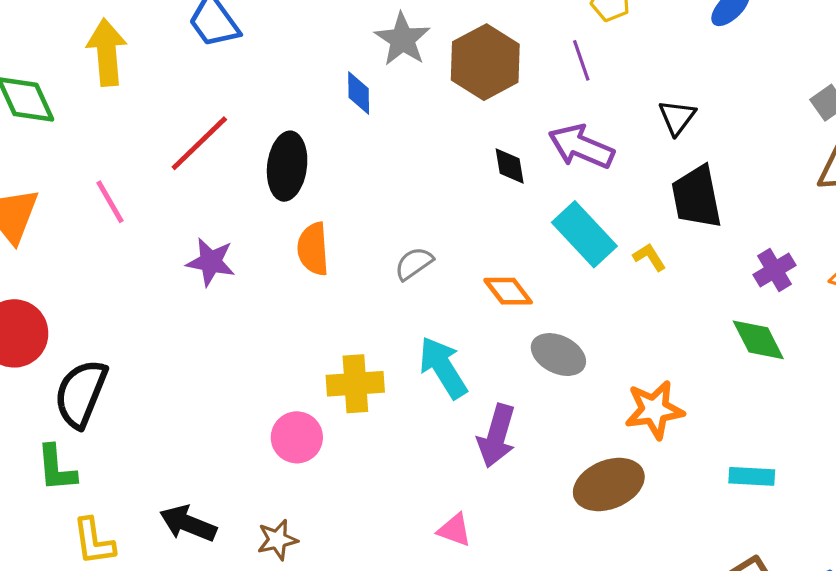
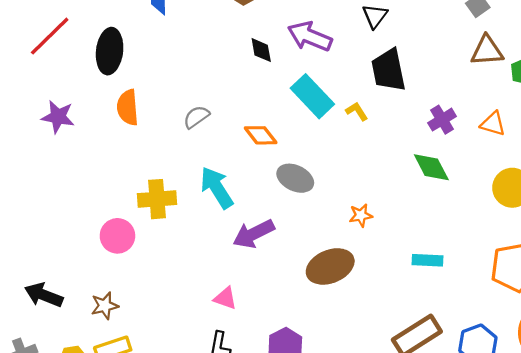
orange star: (654, 410) -> (361, 215), size x0.6
purple arrow: (497, 436) -> (254, 234), turned 48

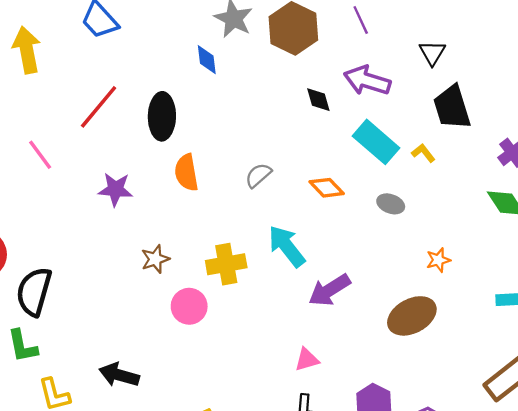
gray ellipse: (295, 178) -> (391, 204), moved, size x0.7
pink triangle: (225, 298) -> (307, 360), turned -30
brown star: (105, 306) -> (155, 259), moved

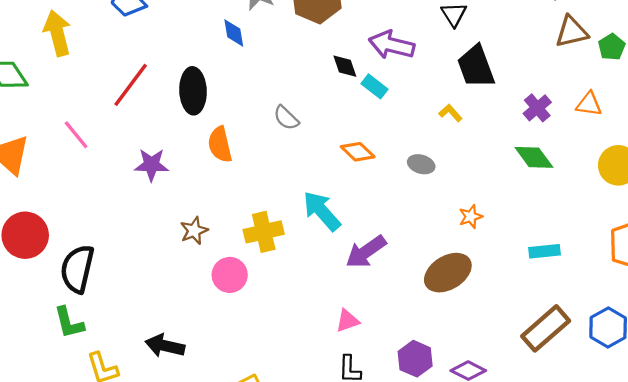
cyan rectangle: (376, 142) -> (374, 86), moved, size x0.6
gray semicircle: (258, 175) -> (286, 118), moved, turned -92

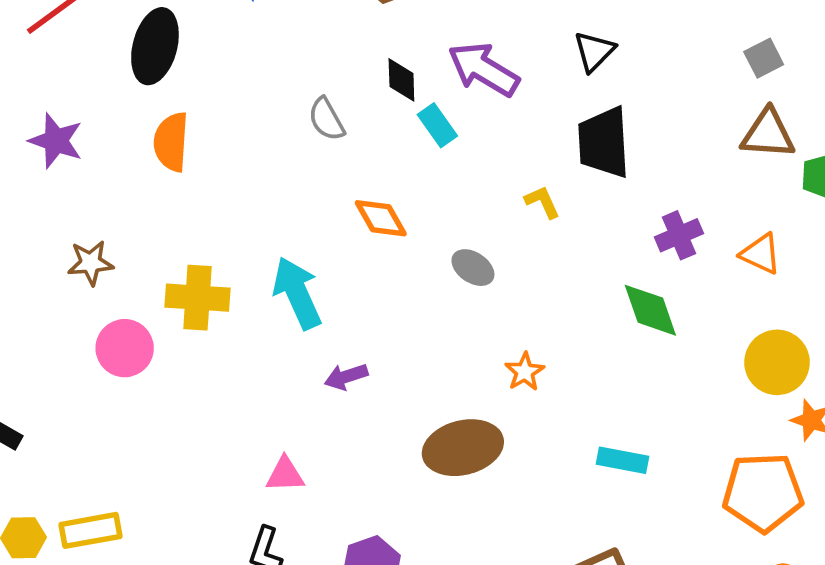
gray semicircle: (286, 118) -> (326, 119), moved
orange star: (471, 217) -> (525, 372), turned -30
purple arrow: (366, 252) -> (346, 377), size x0.6

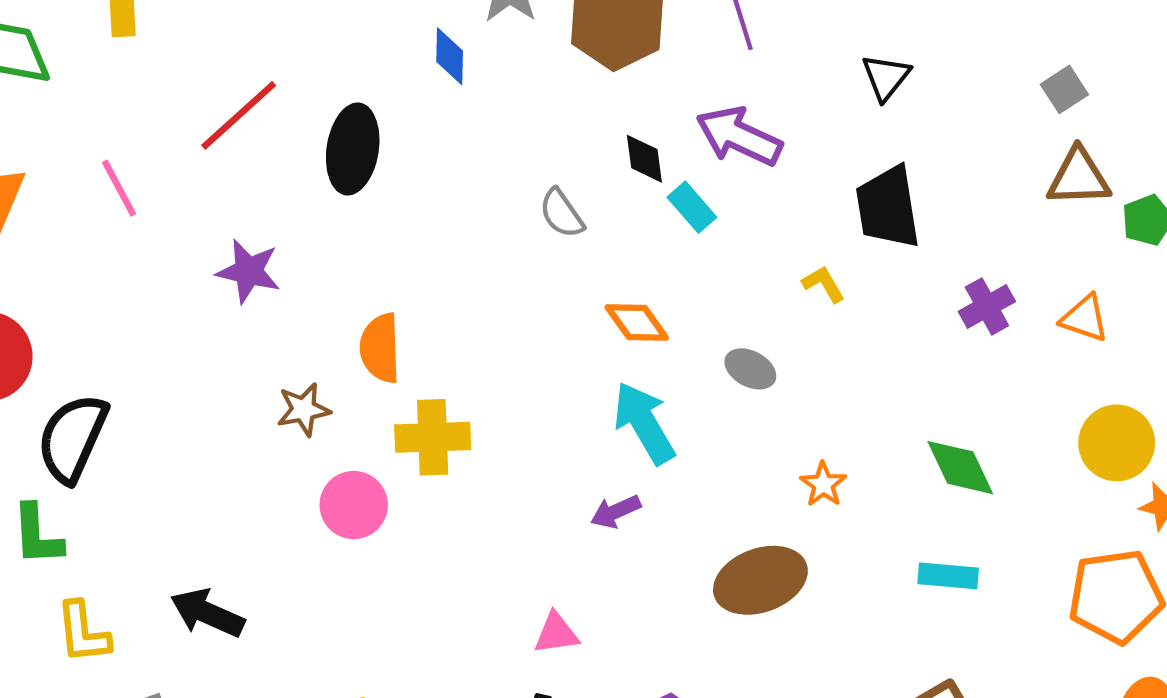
black triangle: (594, 51) -> (886, 77), moved
orange semicircle: (171, 142) -> (380, 348), moved
cyan arrow: (297, 293) -> (644, 423), moved
green diamond: (650, 310) -> (960, 468), moved

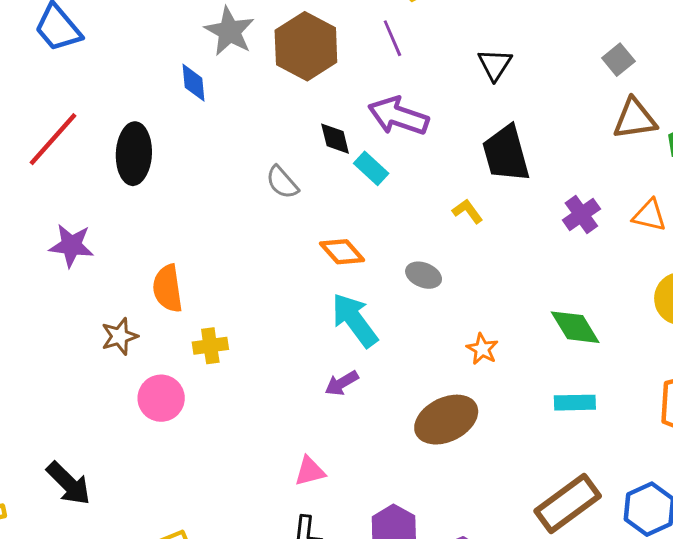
yellow cross: (433, 437) -> (210, 346), size x0.7
black arrow: (207, 613) -> (69, 483), turned -153

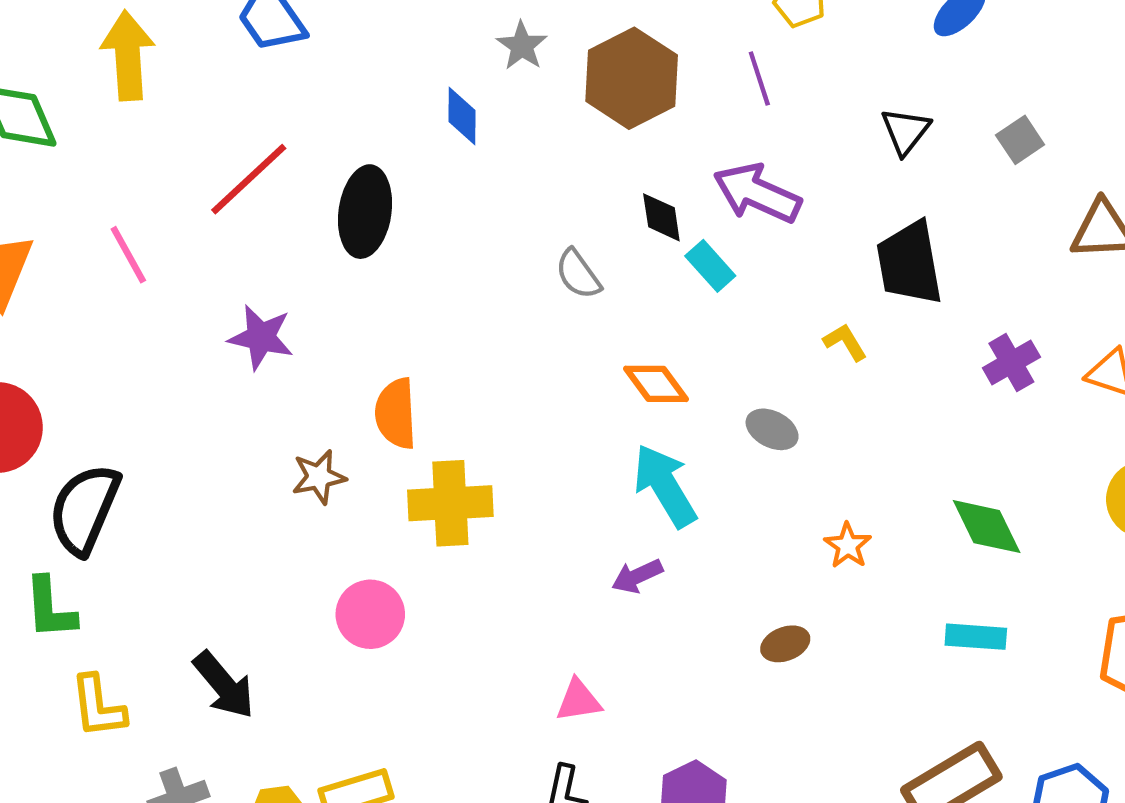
gray star: (229, 31) -> (522, 46), size x0.7
gray square: (618, 60) -> (1020, 140), moved
yellow cross: (210, 346) -> (450, 503), size x1.6
pink circle: (161, 398) -> (370, 614), moved
brown ellipse: (446, 420) -> (785, 644), size x0.5

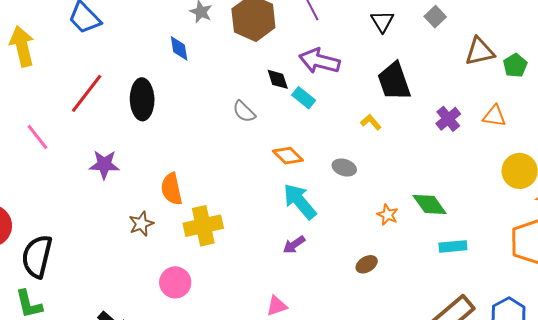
green diamond: (987, 527) -> (430, 204), moved

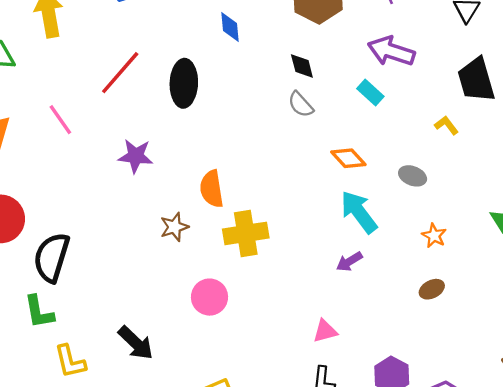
black diamond: (278, 79) -> (302, 66), moved
orange star: (388, 215) -> (434, 236), moved

